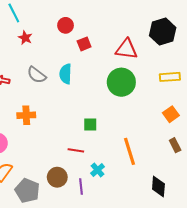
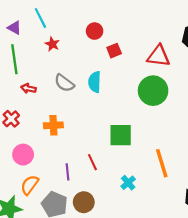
green square: (90, 125) -> (121, 135), size x1.6
red line: (76, 150) -> (92, 162), moved, turned 56
brown circle: (57, 177) -> (84, 202), moved
purple line: (81, 187) -> (67, 172), moved

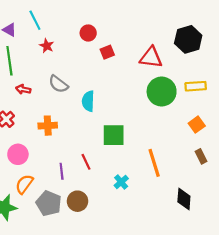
cyan semicircle: (95, 82) -> (88, 101), moved
green circle: (153, 91) -> (162, 92), moved

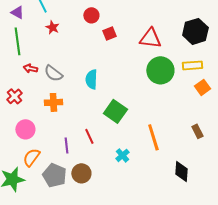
black hexagon: (188, 39) -> (195, 31), moved
gray semicircle: (58, 84) -> (53, 73), moved
orange square: (197, 125) -> (202, 87), moved
green square: (114, 135) -> (115, 111), turned 35

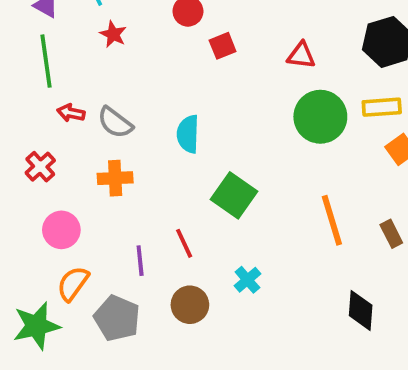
red triangle: (150, 38) -> (301, 55), size x0.7
orange line: (153, 137) -> (332, 220), moved
brown circle: (81, 173) -> (190, 305), moved

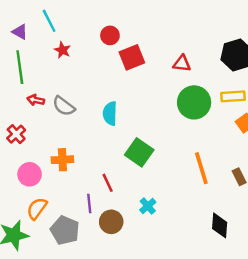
red square: (223, 46) -> (132, 57), size x1.5
orange cross: (115, 178) -> (62, 160), moved
purple line: (140, 261) -> (89, 204), moved

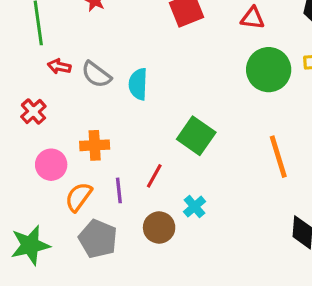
cyan semicircle: (110, 113) -> (138, 84), moved
red line: (108, 183) -> (154, 176), turned 54
purple line: (89, 204) -> (119, 190), moved
cyan cross: (148, 206) -> (195, 207), moved
orange semicircle: (37, 208) -> (79, 197), moved

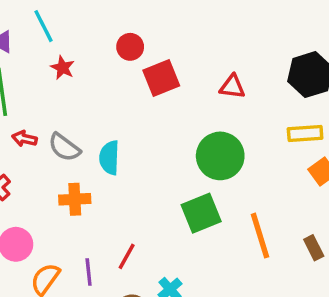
green circle: (269, 70) -> (220, 156), moved
green square: (196, 136) -> (201, 213), moved, turned 33
orange cross: (95, 145) -> (75, 199), moved

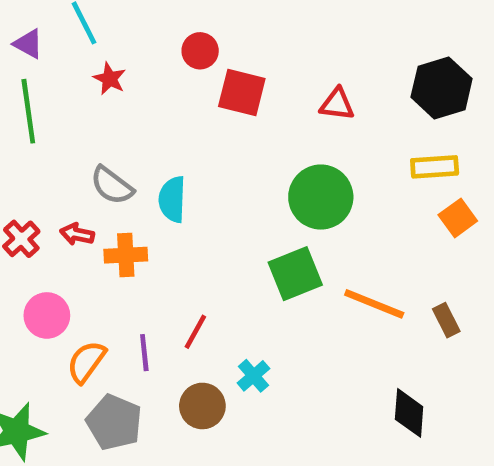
red square: (161, 78) -> (242, 93), turned 36
red arrow: (24, 139) -> (77, 234), moved
orange line: (260, 236) -> (374, 304), turned -51

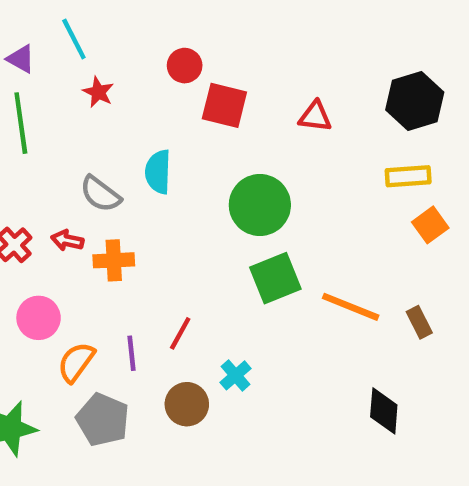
green circle: (321, 197) -> (260, 205), moved
cyan semicircle: (172, 199) -> (158, 172), moved

